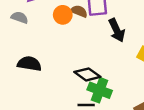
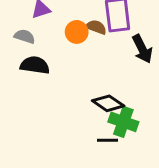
black semicircle: (29, 64) -> (35, 65), moved

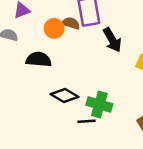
black semicircle: (35, 65) -> (39, 59), moved
black diamond: (108, 103) -> (65, 96), moved

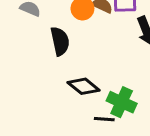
black semicircle: (39, 59) -> (60, 41), turned 65

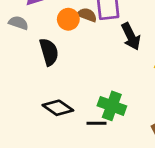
black diamond: (83, 86) -> (58, 108), moved

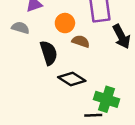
brown semicircle: (87, 15) -> (81, 41), moved
black diamond: (58, 108) -> (72, 79), moved

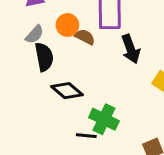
gray semicircle: (20, 28) -> (34, 34), moved, turned 108
brown semicircle: (81, 41) -> (85, 37), moved

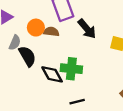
black diamond: (67, 91) -> (52, 74), turned 40
green cross: (104, 119) -> (71, 69), moved

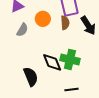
brown semicircle: (51, 32) -> (65, 23), moved, turned 72
black semicircle: (27, 56) -> (31, 77), moved

